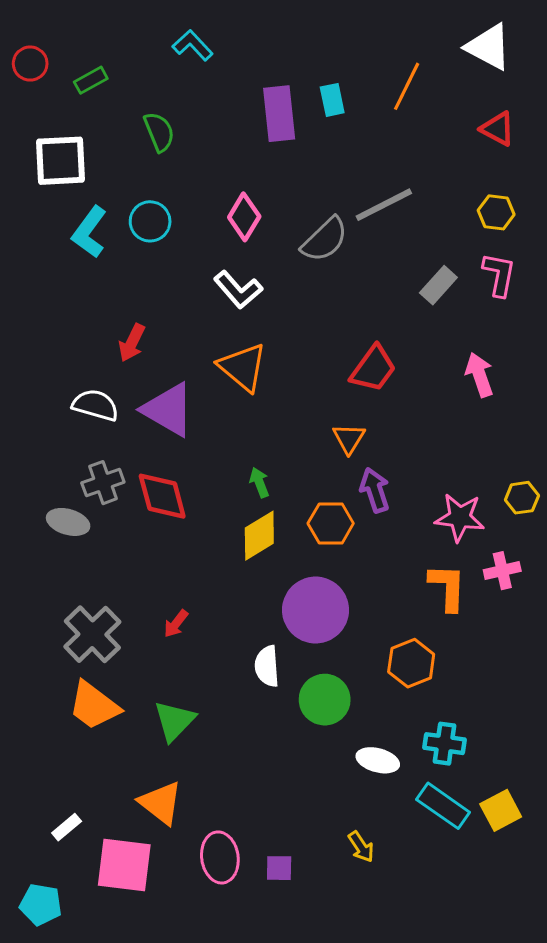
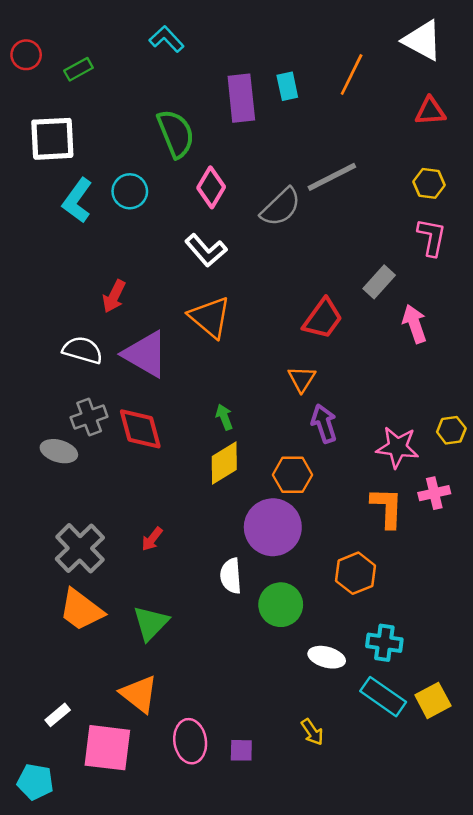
red triangle: (498, 129) -> (430, 111), turned -32
green semicircle: (159, 132) -> (176, 134), moved, size x1.4
gray rectangle: (438, 285) -> (379, 282), moved
orange hexagon: (331, 523) -> (293, 475), moved

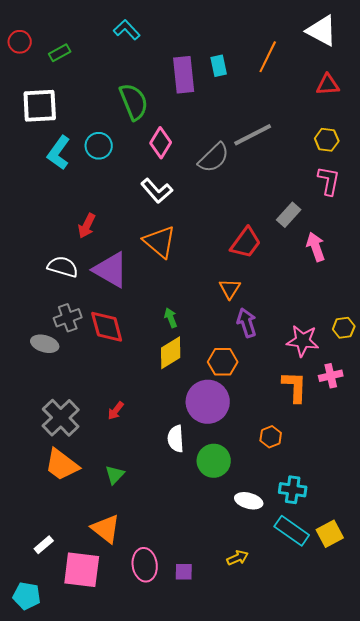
orange hexagon: (356, 573) -> (271, 437), size x0.7
green triangle: (151, 623) -> (115, 475), size x0.7
yellow arrow: (312, 732) -> (238, 558), turned -80

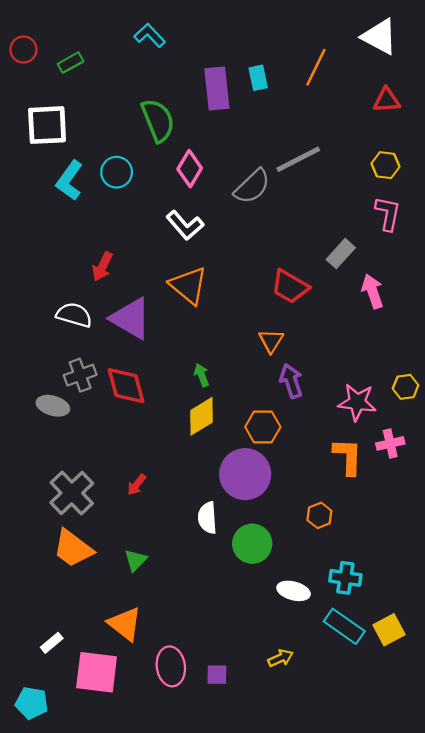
red trapezoid: (246, 243) -> (290, 287), turned 84

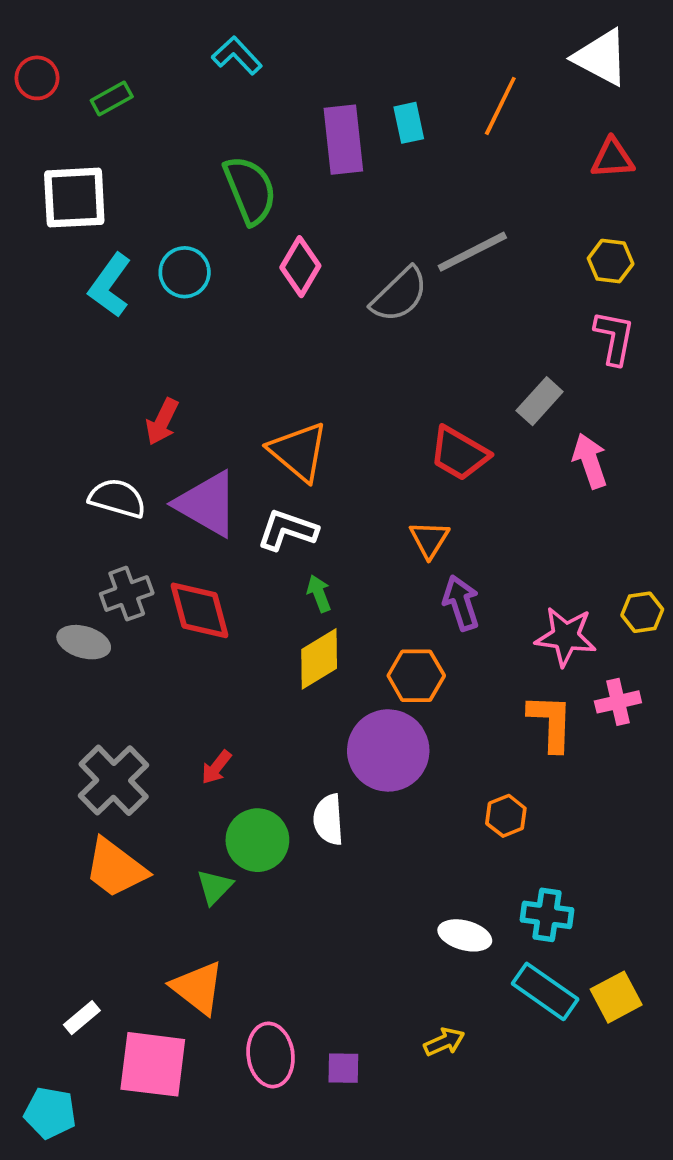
white L-shape: (185, 225) -> (287, 530), moved, turned 150
green circle: (252, 544) -> (257, 840), moved

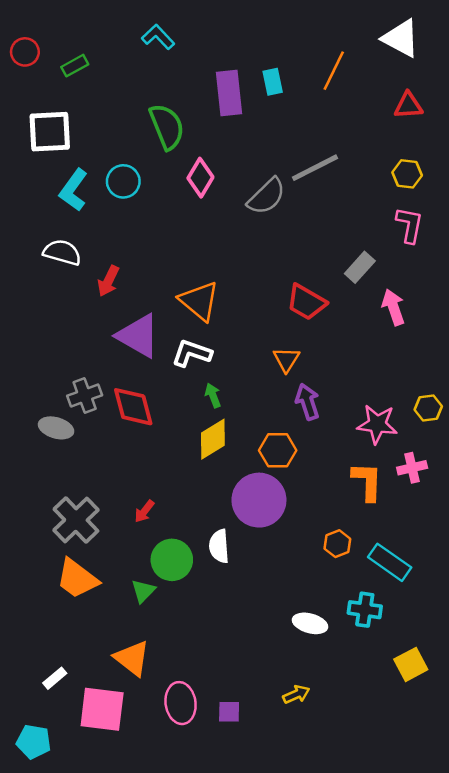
white semicircle: (117, 498) -> (62, 252), moved
cyan rectangle: (545, 991) -> (390, 562), moved

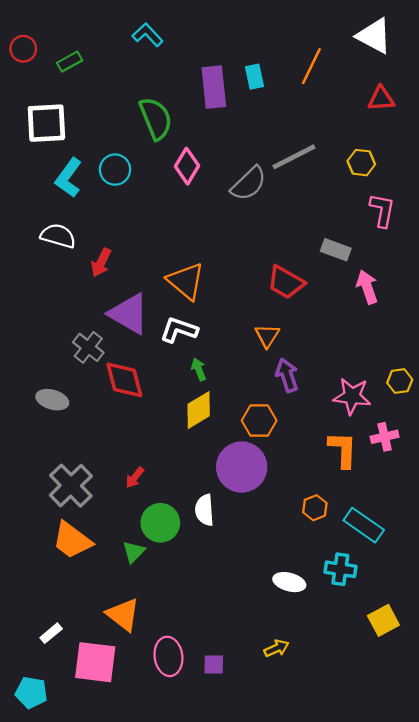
yellow hexagon: (407, 174) -> (361, 163), moved
gray rectangle: (360, 267) -> (336, 250), turned 68
gray cross: (85, 396) -> (88, 347), moved, turned -32

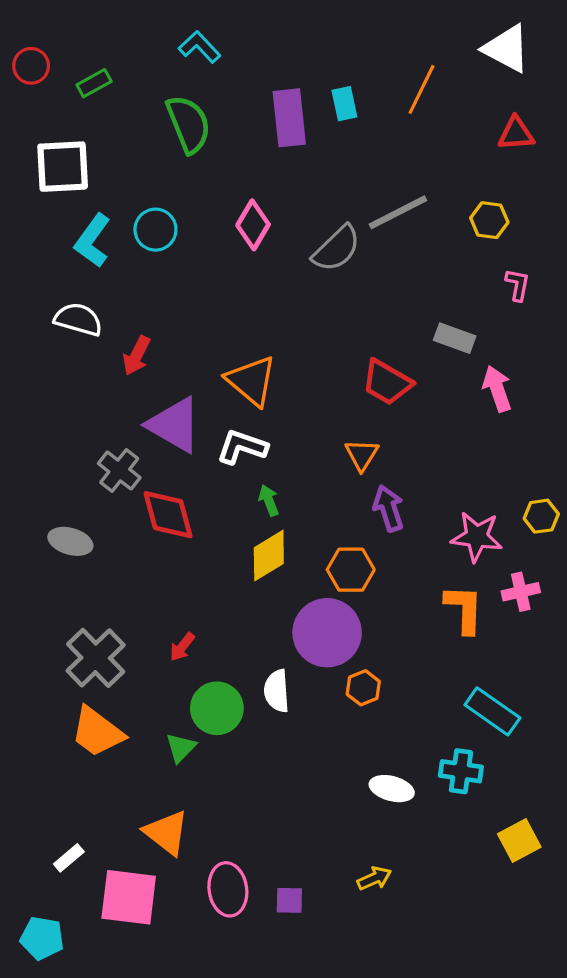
green semicircle: (156, 118) -> (189, 124), moved
pink L-shape: (382, 210) -> (518, 285), size x0.7
orange hexagon: (315, 508) -> (363, 688), moved

